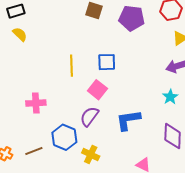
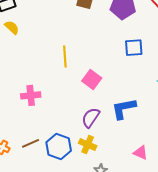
blue square: (107, 62) -> (134, 48), moved
purple semicircle: (89, 116) -> (91, 118), moved
blue hexagon: (64, 137) -> (59, 146), moved

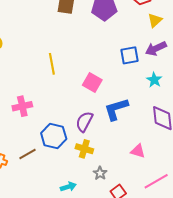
blue square: (134, 48) -> (129, 55), moved
pink square: (92, 80) -> (92, 83), moved
blue hexagon: (59, 146) -> (54, 136), moved

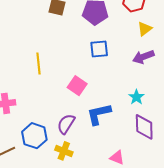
blue square: (129, 55) -> (99, 49), moved
cyan star: (154, 80) -> (136, 97), moved

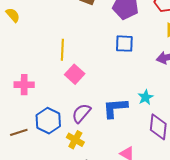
pink square: (77, 86) -> (75, 74), moved
cyan star: (136, 97) -> (146, 97), moved

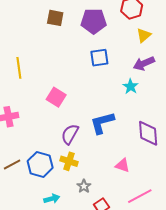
yellow line: (62, 50) -> (19, 68), moved
cyan star: (146, 97) -> (131, 86), moved
blue hexagon: (48, 121) -> (40, 164), moved

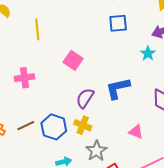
gray star: (84, 186) -> (96, 151), size x1.5

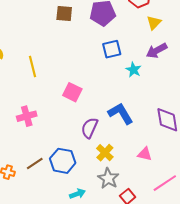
cyan star: (148, 53) -> (133, 70), moved
blue L-shape: (118, 88) -> (121, 113), turned 80
yellow cross: (83, 125) -> (105, 153), moved, turned 30

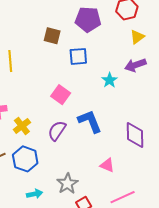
brown square: (64, 13) -> (52, 36), moved
blue square: (112, 49) -> (78, 56), moved
pink square: (72, 92) -> (61, 95), moved
yellow cross: (105, 153) -> (22, 126), moved

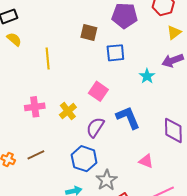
yellow cross: (22, 126) -> (68, 111), moved
blue hexagon: (25, 159) -> (84, 159), moved

